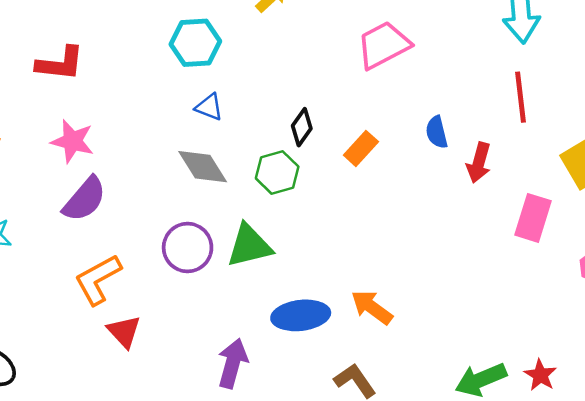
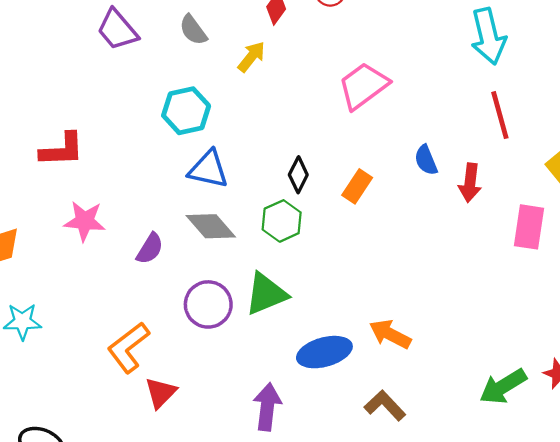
blue triangle: (209, 107) -> (208, 169), size x1.5
purple semicircle: (85, 199) -> (150, 249), moved, size x0.7
red triangle: (124, 332) -> (161, 393), turned 36

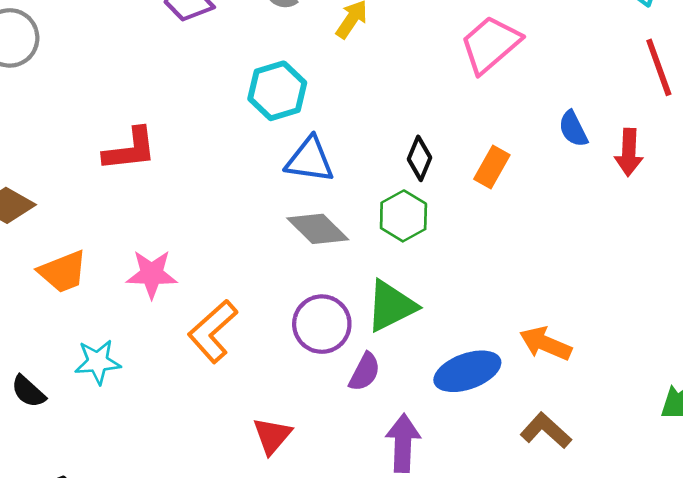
pink star: (85, 221) -> (152, 274), moved
purple semicircle: (150, 249) -> (365, 372), moved
orange L-shape: (128, 347) -> (213, 331), moved

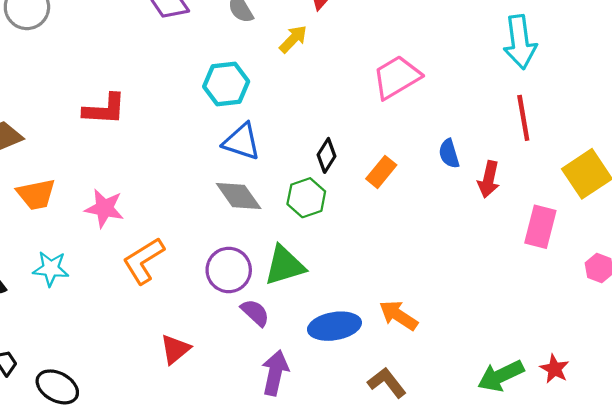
purple semicircle: (365, 372) -> (255, 313), turned -84

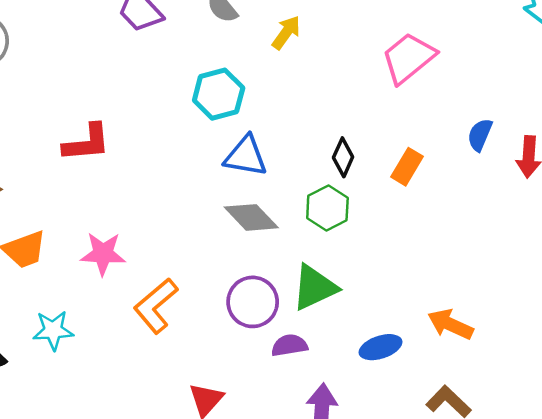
blue semicircle: (449, 154) -> (480, 135), turned 48
purple semicircle: (255, 313) -> (289, 345), turned -44
blue ellipse: (334, 326) -> (381, 347), size x0.7

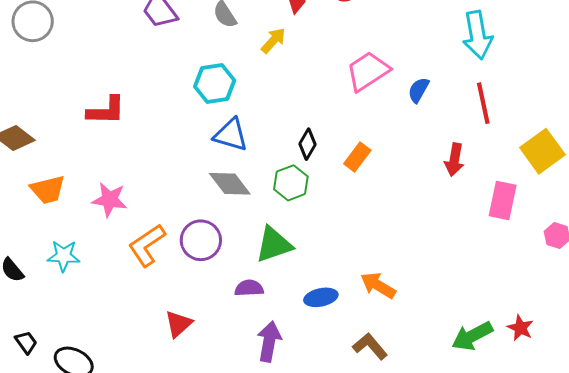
blue semicircle: (480, 135) -> (419, 90), moved
purple circle: (253, 302) -> (201, 240), moved

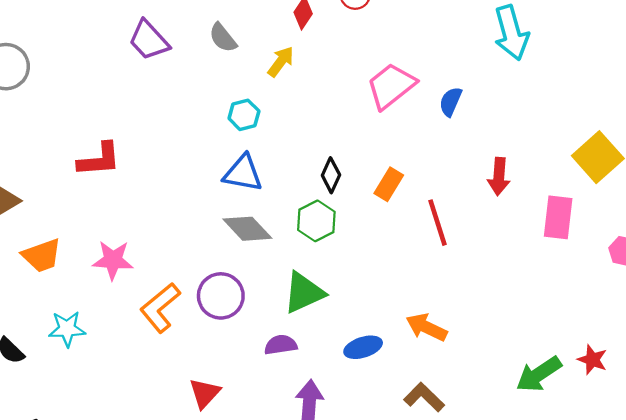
cyan hexagon: (215, 83) -> (244, 115), moved, size x0.7
red line: (483, 103) -> (438, 223), moved

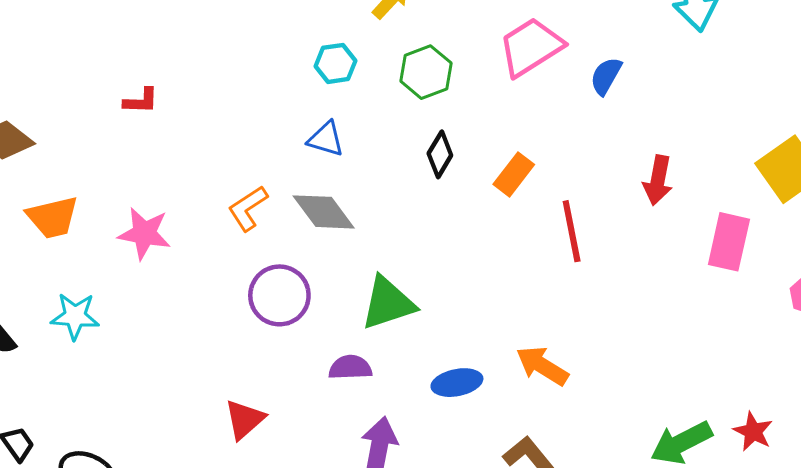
red L-shape: (99, 160) -> (141, 101), size x0.6
blue triangle: (243, 173) -> (326, 139), size x0.7
green hexagon: (316, 221) -> (426, 72), moved
orange L-shape: (160, 308) -> (248, 208), moved, size x0.7

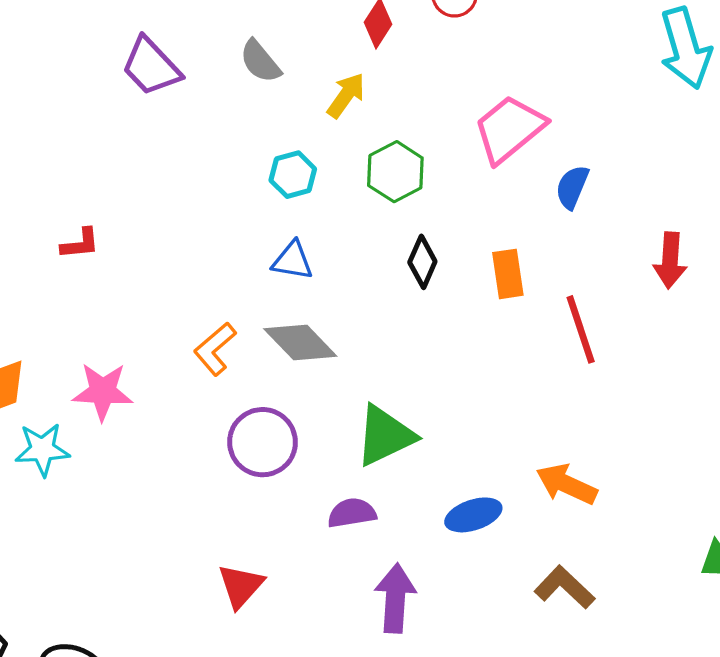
blue semicircle: (606, 76) -> (572, 187), moved
orange rectangle: (514, 174) -> (508, 274), turned -39
cyan star: (75, 316) -> (42, 449), moved

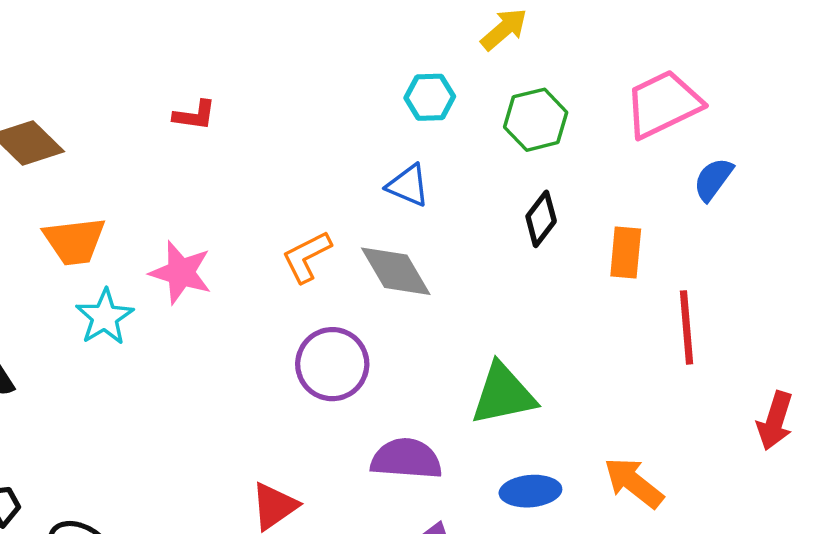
red arrow: (670, 260) -> (775, 421), moved
green triangle: (385, 436) -> (503, 394), moved
cyan star: (42, 449) -> (105, 317), turned 30
purple semicircle: (352, 513) -> (406, 459), size x1.4

